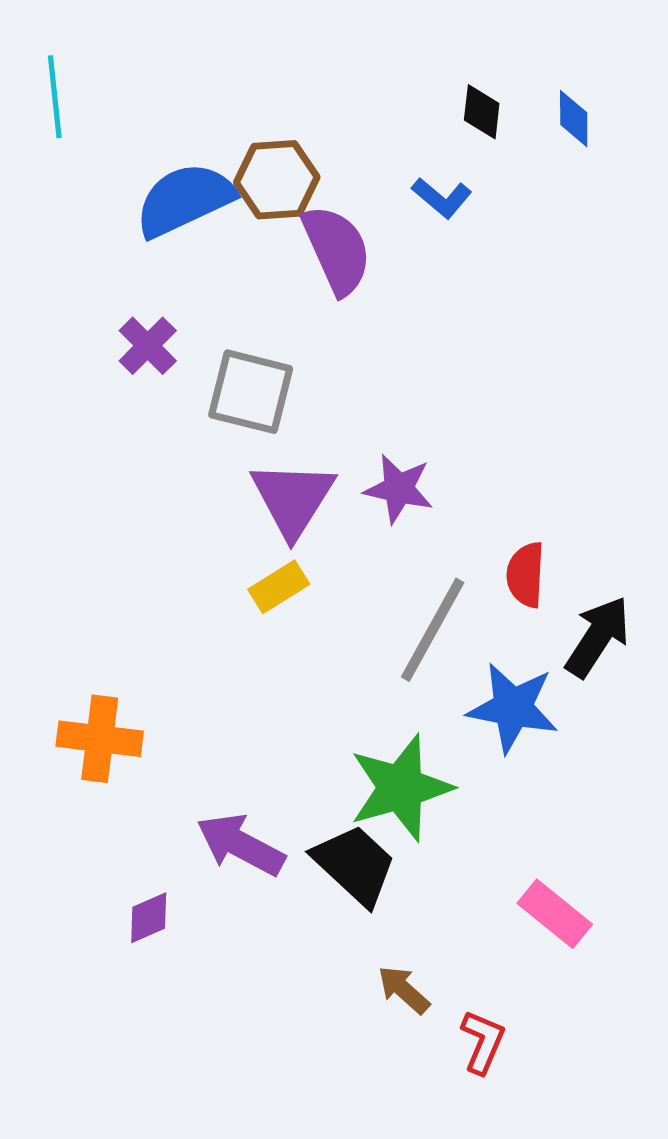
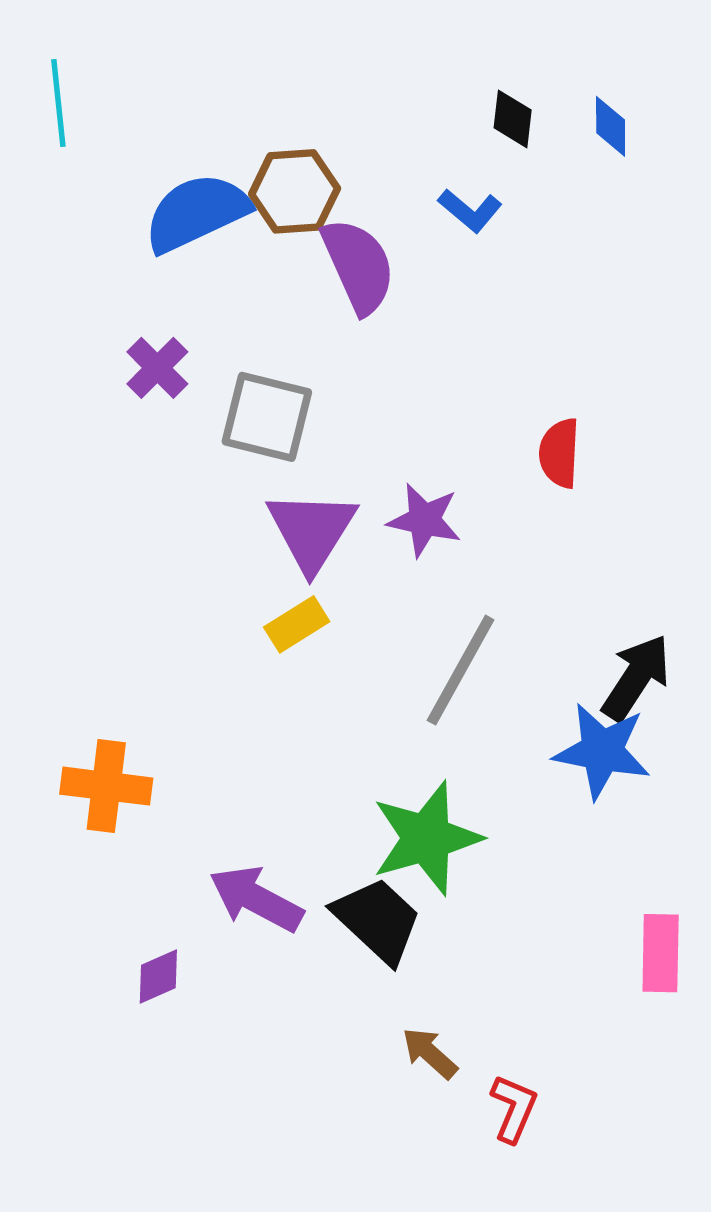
red semicircle: (526, 575) -> (559, 453), moved
blue star: (513, 708) -> (602, 751), moved
pink rectangle: (555, 914) -> (661, 953), moved, turned 52

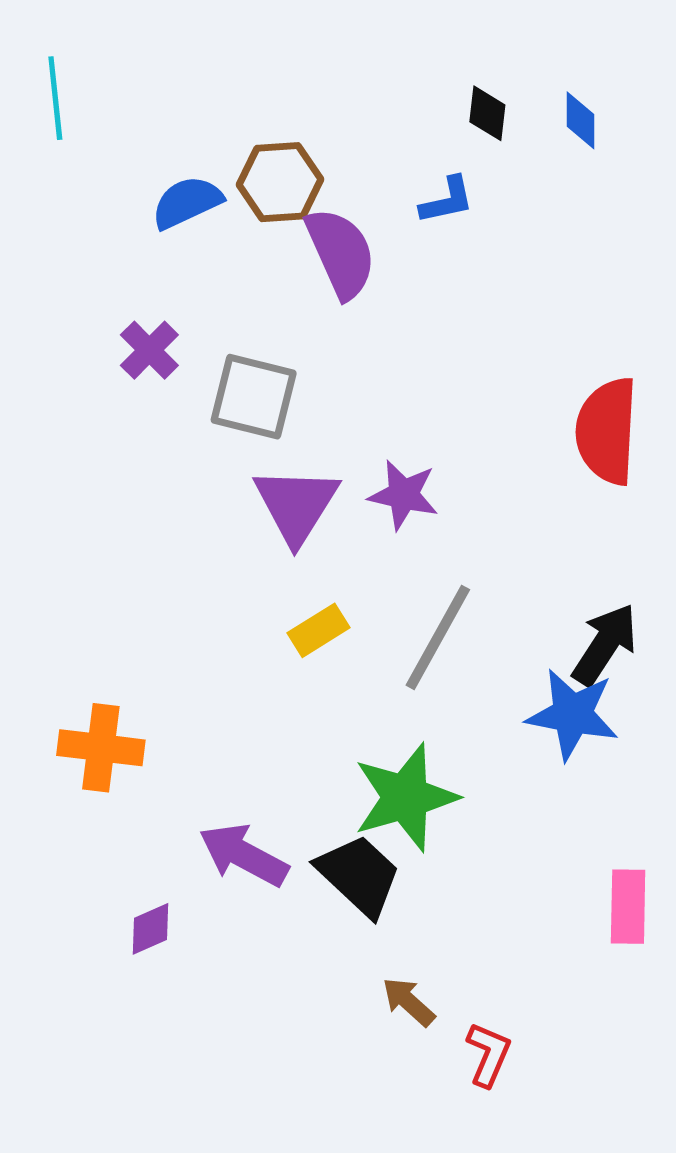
blue L-shape: (470, 210) -> (447, 200), turned -52
blue semicircle: (197, 213) -> (187, 202), size x0.7
red semicircle: (559, 453) -> (607, 431), moved, size x1.6
yellow rectangle: (297, 624) -> (318, 630), moved

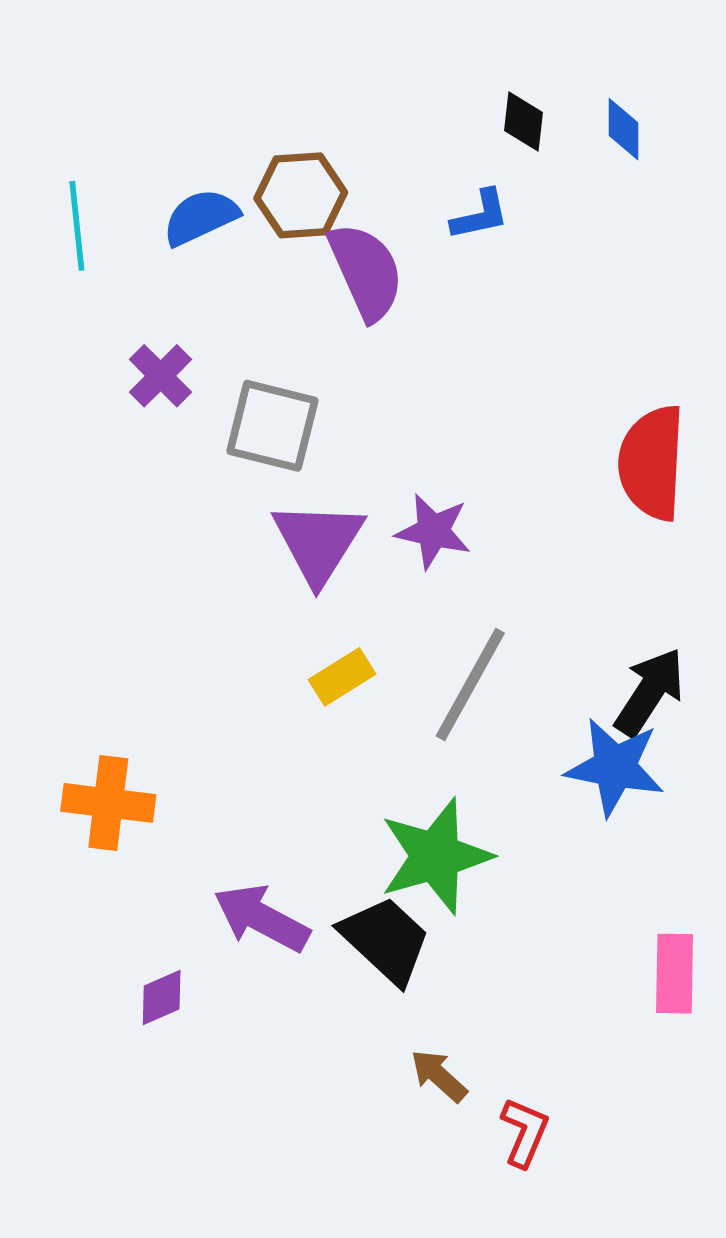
cyan line: (55, 98) -> (77, 226), moved

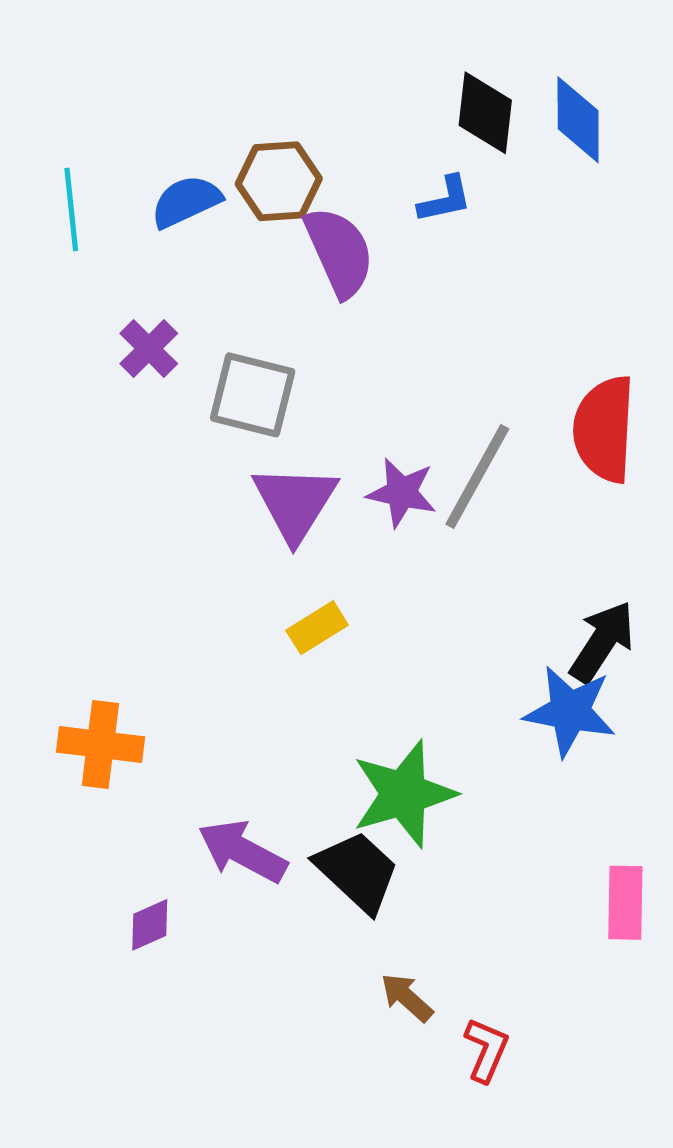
black diamond: (524, 121) -> (485, 113), size x1.5
blue diamond: (623, 129) -> (578, 120), size x1.5
gray line: (470, 684) -> (477, 476), moved

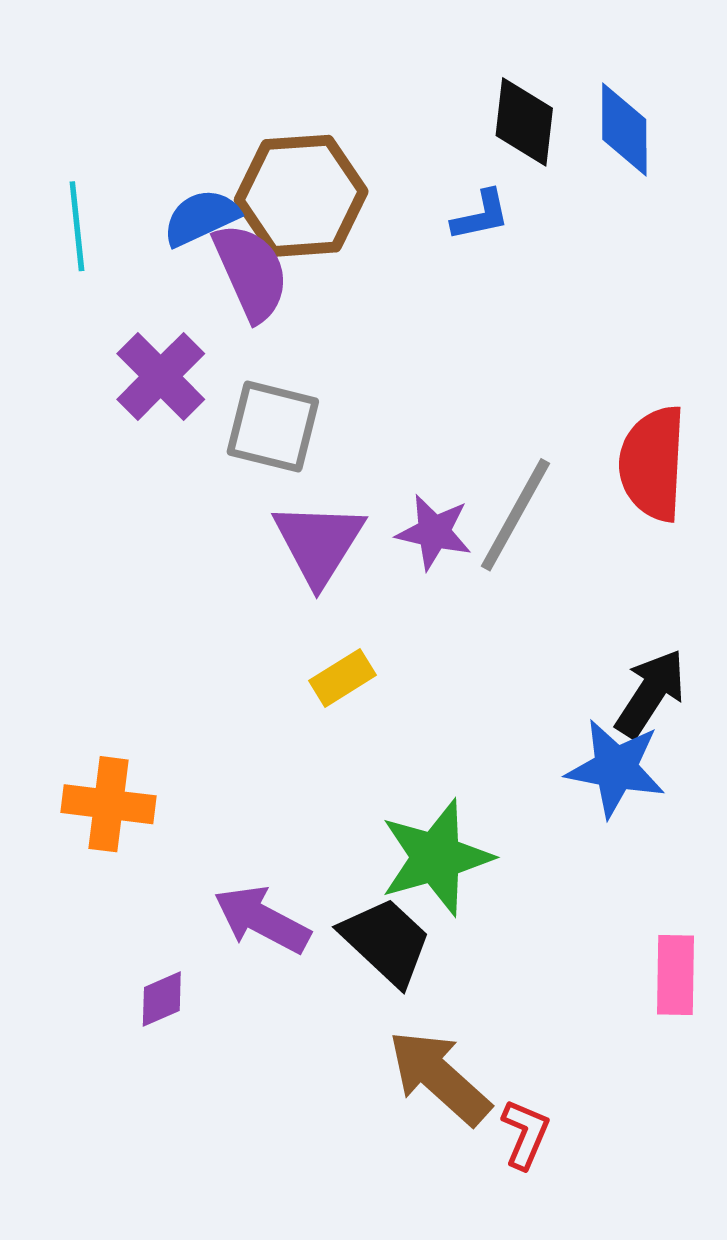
brown hexagon: (279, 181) -> (301, 196), size x1.4
purple semicircle: (339, 252) -> (251, 272), moved
purple cross: (149, 349) -> (161, 376), size x1.4
brown arrow: (407, 997) -> (439, 1077), size x1.8

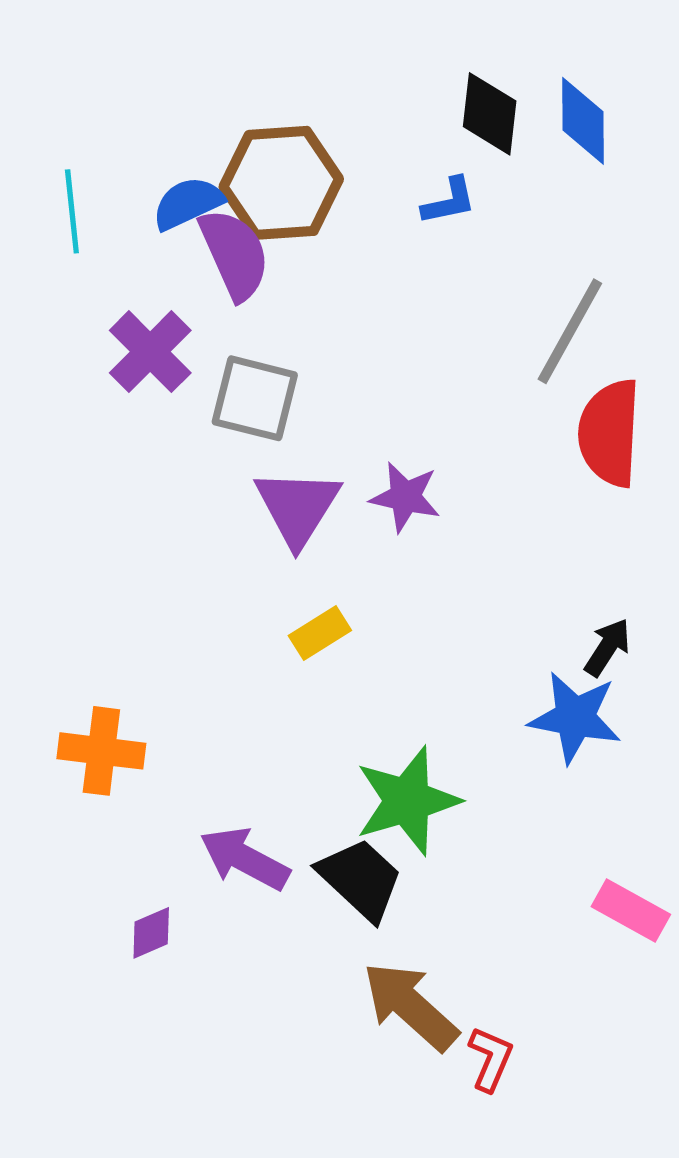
gray line: (516, 515) -> (570, 331), moved
black arrow: (650, 693) -> (607, 647), size x0.7
pink rectangle: (676, 975) -> (631, 911), turned -62

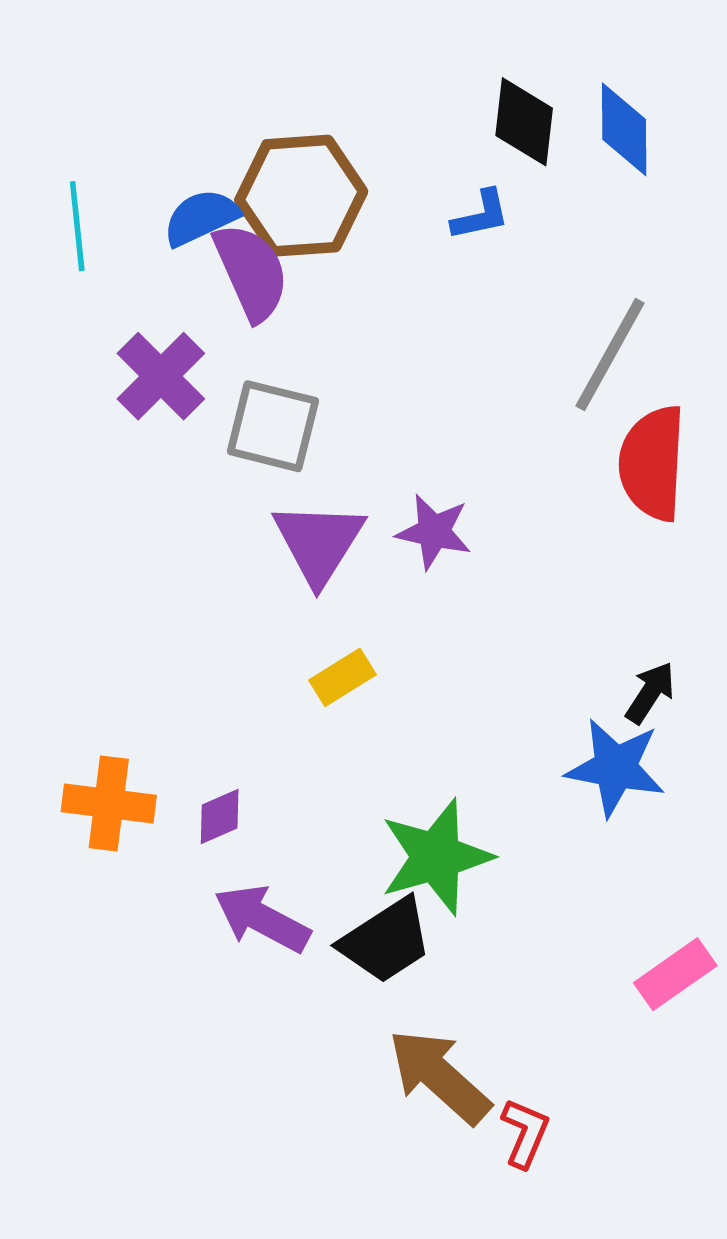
black trapezoid: (361, 879) -> (386, 941), turned 104
pink rectangle: (631, 911) -> (675, 974), turned -64
purple diamond: (151, 933) -> (220, 817), moved

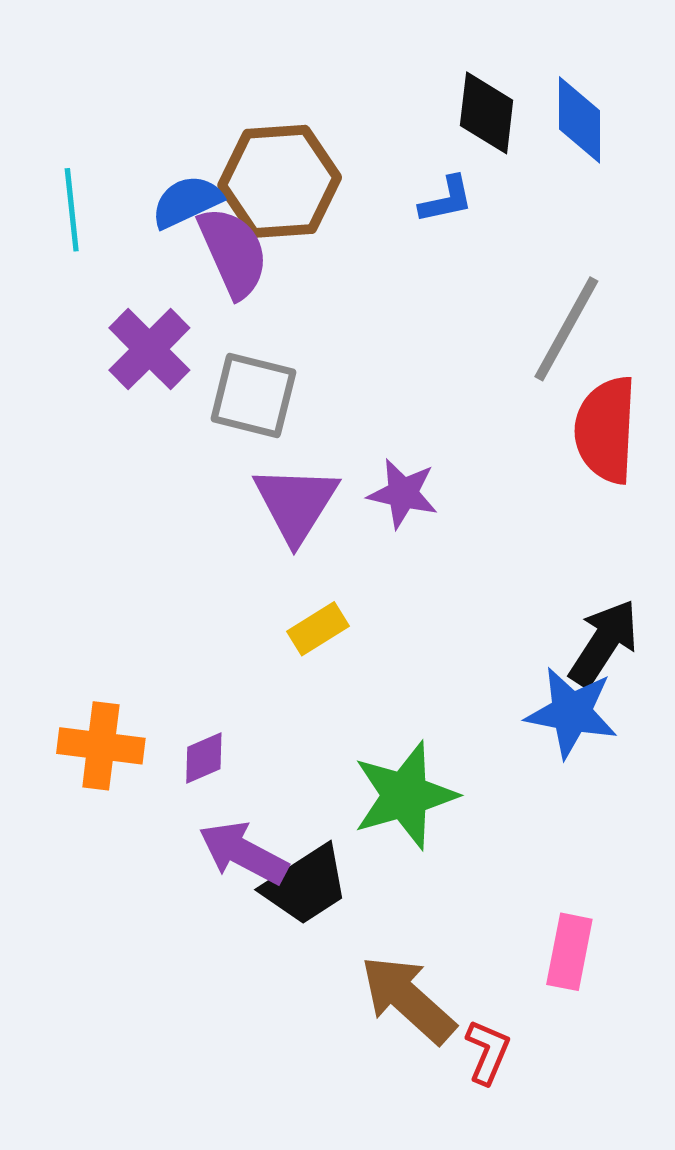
black arrow: (650, 693) -> (604, 643), size x1.5
black trapezoid: (386, 941) -> (306, 885), moved
pink rectangle: (675, 974) -> (569, 952), moved, turned -44

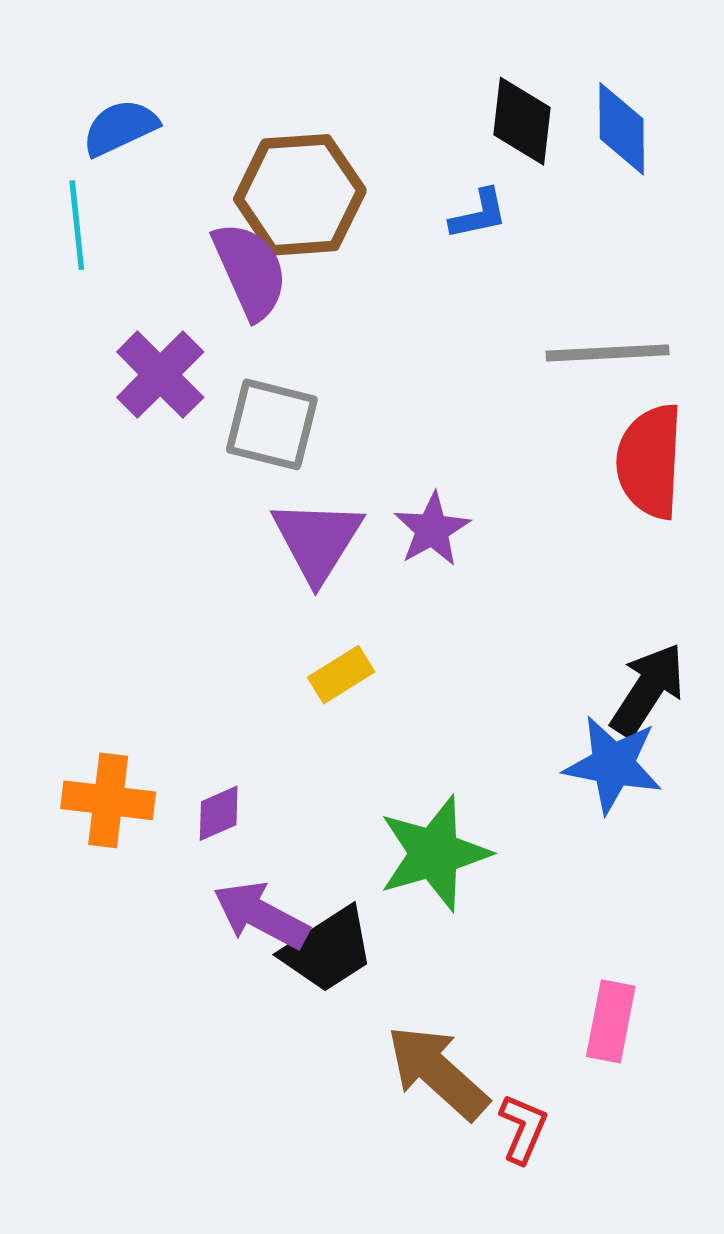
blue semicircle: (187, 202) -> (120, 128), moved
gray line: (566, 329) -> (608, 353), turned 58
purple star: (403, 493) -> (432, 530), turned 30

